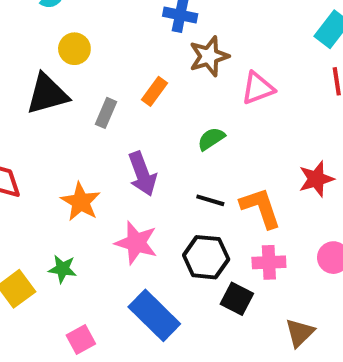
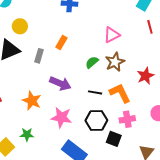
brown star: (209, 56) -> (115, 62), moved
purple arrow: (142, 174) -> (60, 83), turned -40

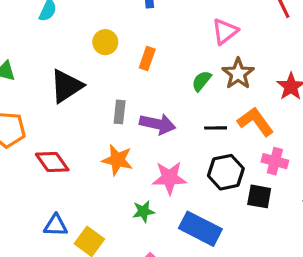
yellow circle: (20, 26) -> (105, 42), moved
gray rectangle: (39, 56) -> (120, 112), moved
pink cross: (127, 119) -> (275, 161), turned 35
green star: (27, 135) -> (144, 211), moved

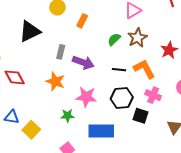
blue rectangle: (200, 229) -> (101, 131), turned -35

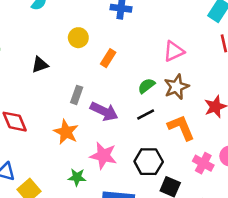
black triangle: (30, 31) -> (40, 65), size x0.6
black line: (119, 70) -> (146, 114), moved, turned -40
pink cross: (153, 95) -> (203, 163), moved

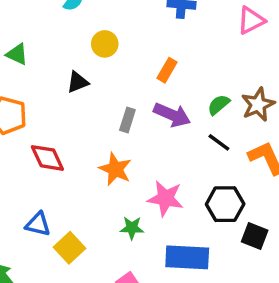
yellow circle: (78, 38) -> (105, 44), moved
pink triangle: (174, 51) -> (251, 20), moved
purple arrow: (104, 111) -> (172, 115), moved
black line: (146, 114) -> (219, 142), turned 66

